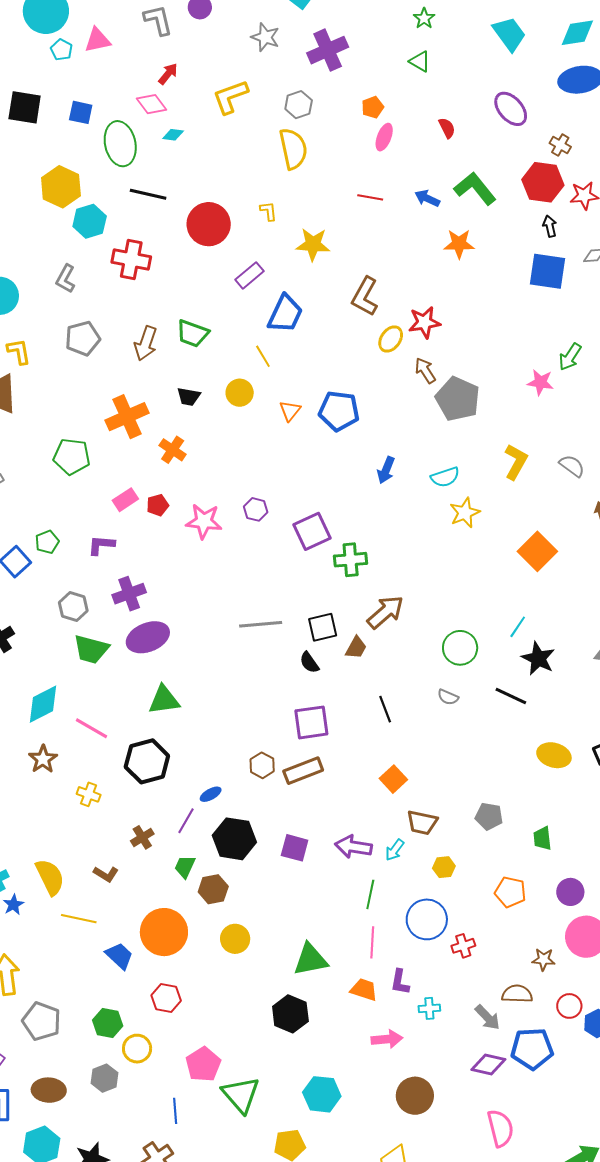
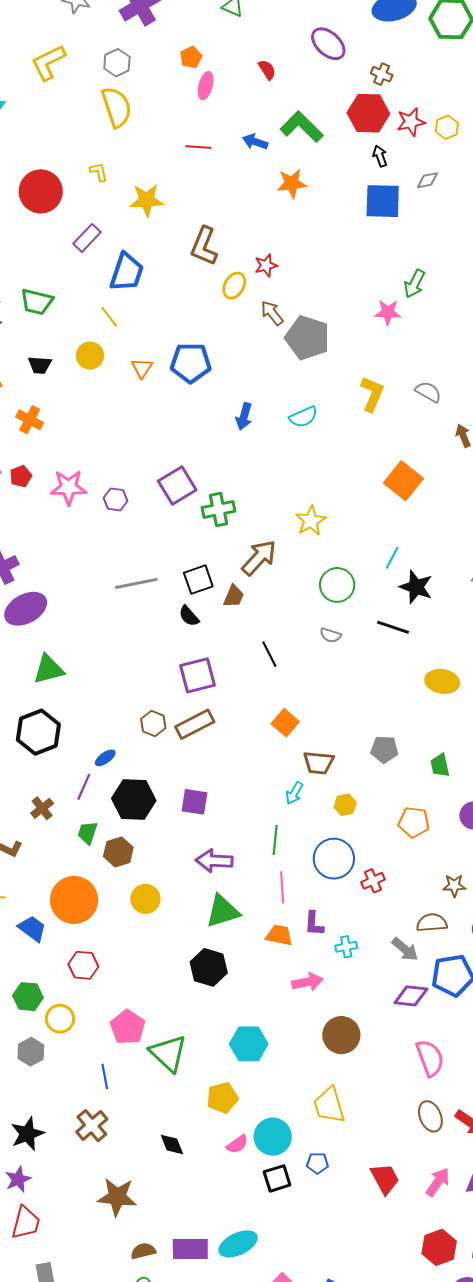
red star: (424, 322) -> (266, 265), size x0.7
purple hexagon: (256, 509) -> (115, 499), moved
yellow star: (465, 513) -> (311, 521), moved
purple arrow: (354, 847) -> (214, 861), moved

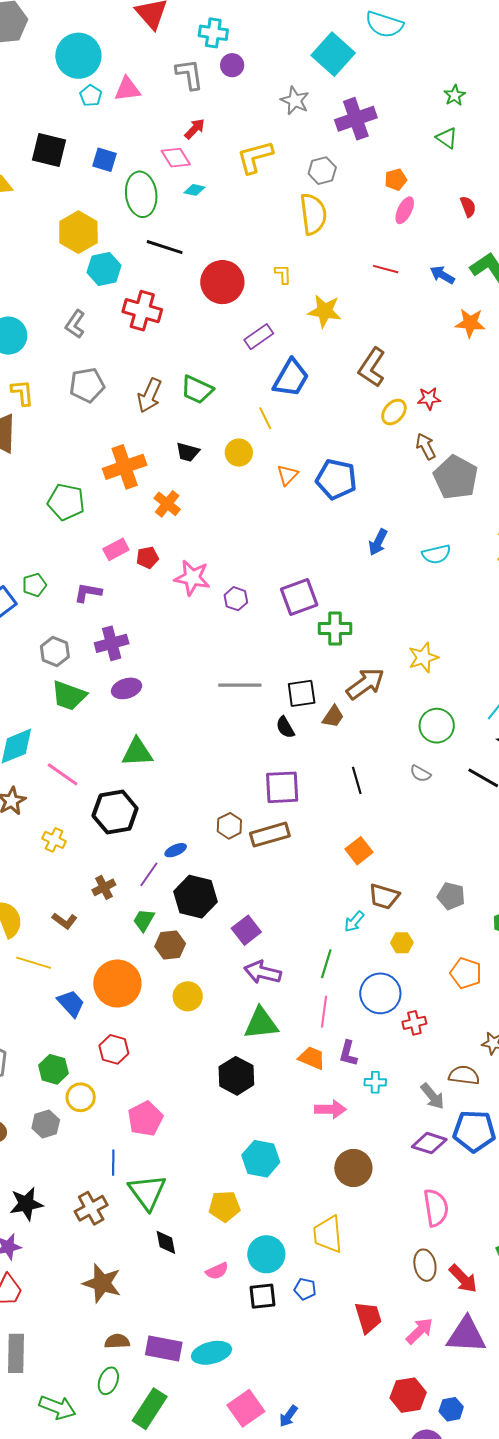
purple ellipse: (26, 609) -> (127, 688), size x0.7
purple square: (195, 802) -> (246, 930), moved, turned 32
green triangle: (168, 1053) -> (147, 1192), moved
pink semicircle: (237, 1144) -> (217, 1271), moved

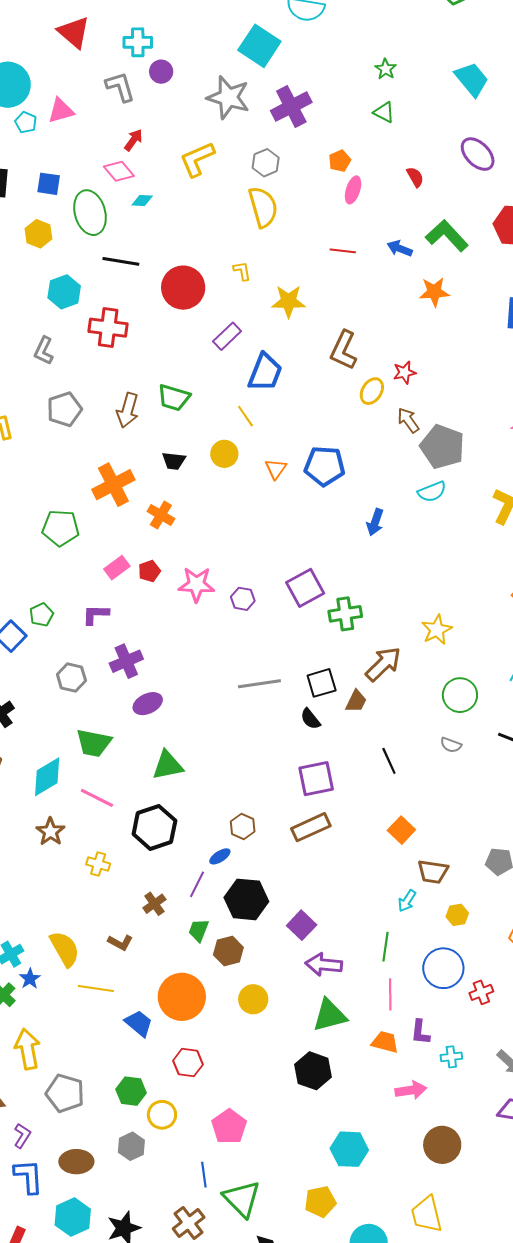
gray star: (295, 101) -> (228, 97), size x1.5
yellow hexagon: (78, 232) -> (38, 234), moved, size x0.7
cyan semicircle: (436, 554) -> (432, 492), moved
green trapezoid: (69, 696) -> (94, 743), moved
brown hexagon: (229, 826) -> (243, 827), moved

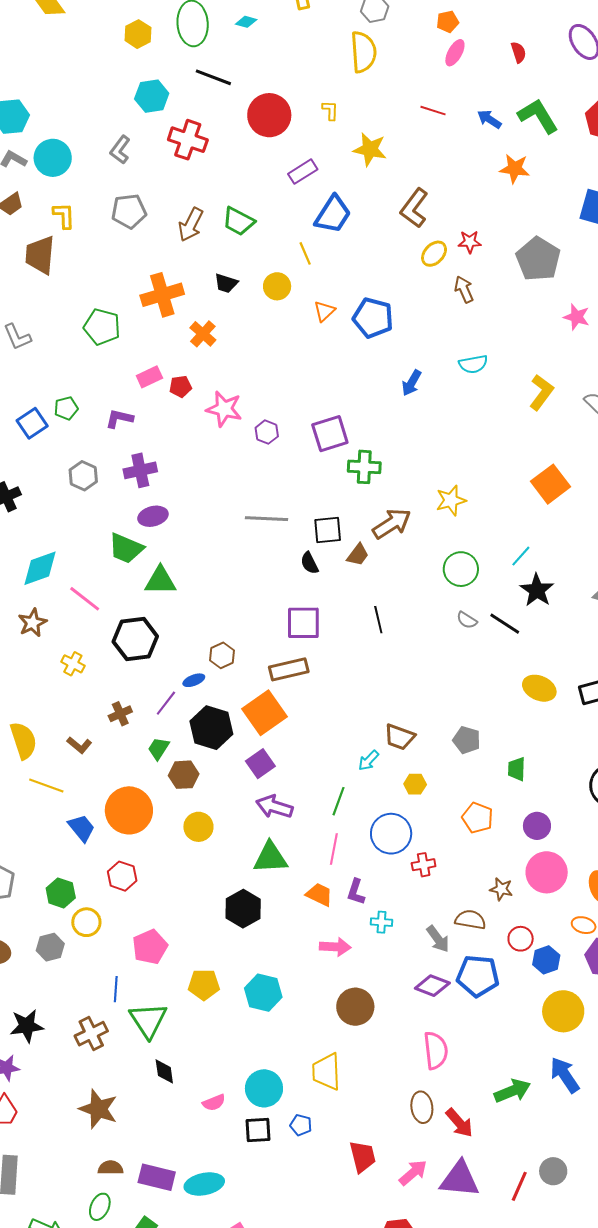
gray pentagon: (442, 447) -> (538, 259), moved
green trapezoid: (94, 743) -> (126, 548), moved
gray semicircle: (451, 745) -> (467, 620), moved
orange square: (401, 830) -> (264, 713), moved, size x1.6
yellow pentagon: (320, 1202) -> (204, 985), moved

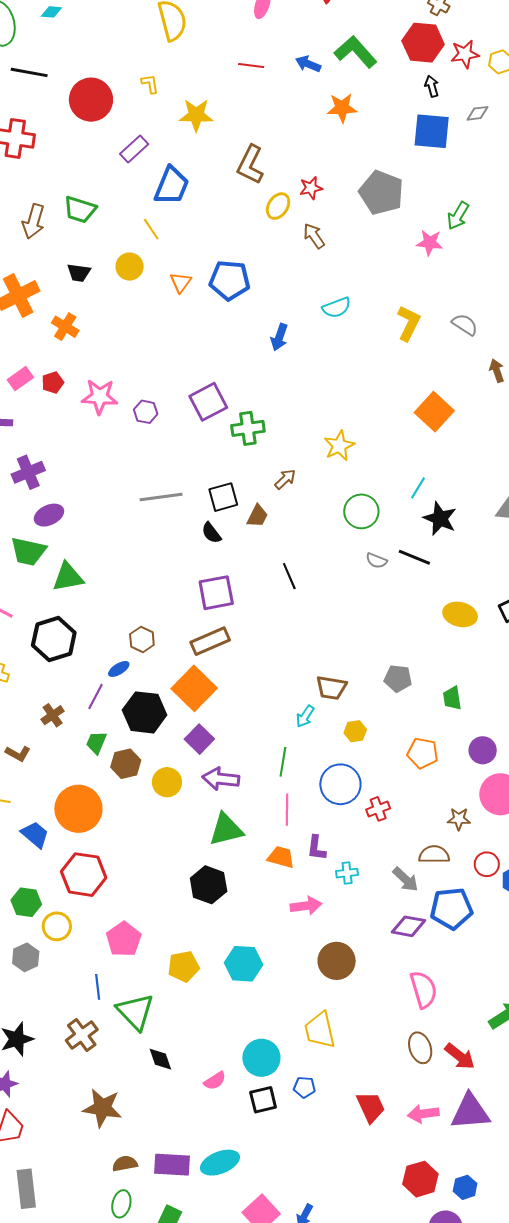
brown arrow: (392, 524) -> (285, 479), size x0.6
yellow circle: (198, 827) -> (167, 782), moved
red hexagon: (122, 876) -> (84, 875), size x1.5
pink arrow: (413, 1173) -> (423, 1114), turned -136

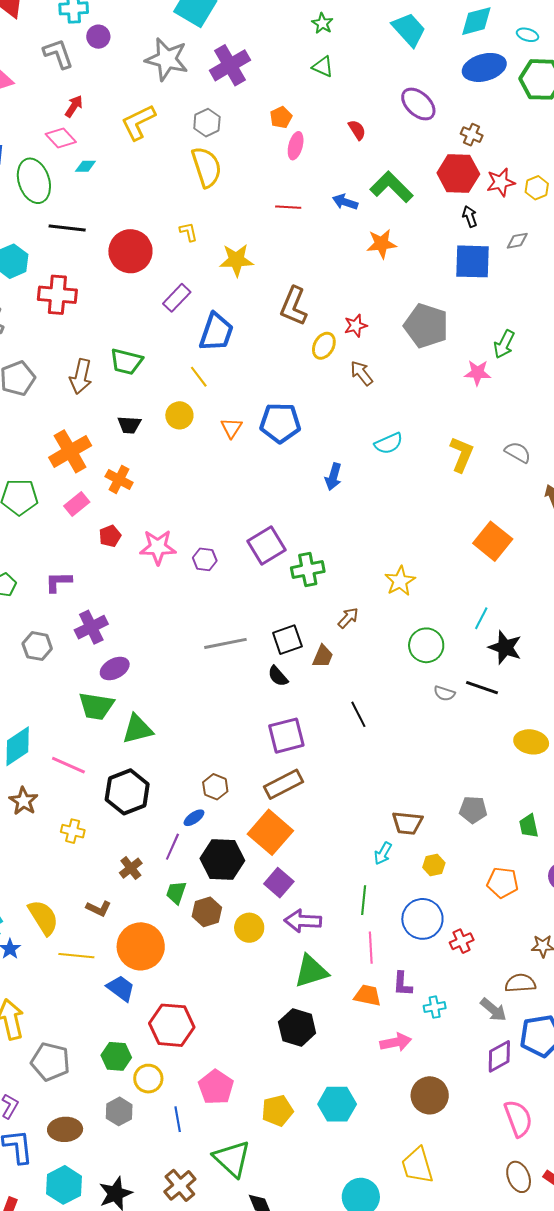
pink rectangle: (20, 379) -> (77, 504), moved
orange circle: (78, 809) -> (141, 946), moved
purple diamond: (409, 926) -> (499, 1056), turned -36
blue line: (98, 987) -> (178, 1119), moved

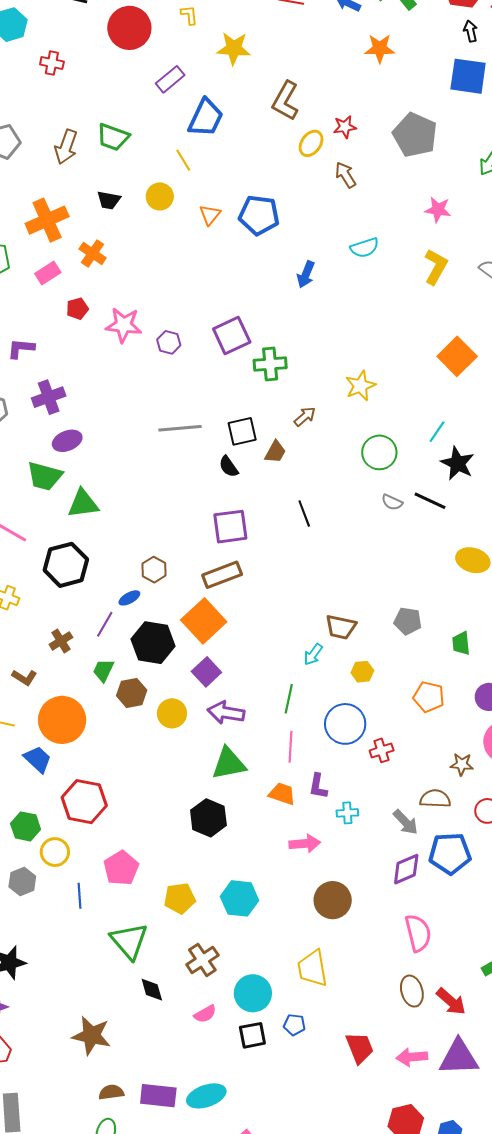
red cross: (57, 295) -> (52, 63), size x0.6
pink star: (477, 373) -> (438, 210), moved
brown cross: (180, 1185) -> (202, 960), moved

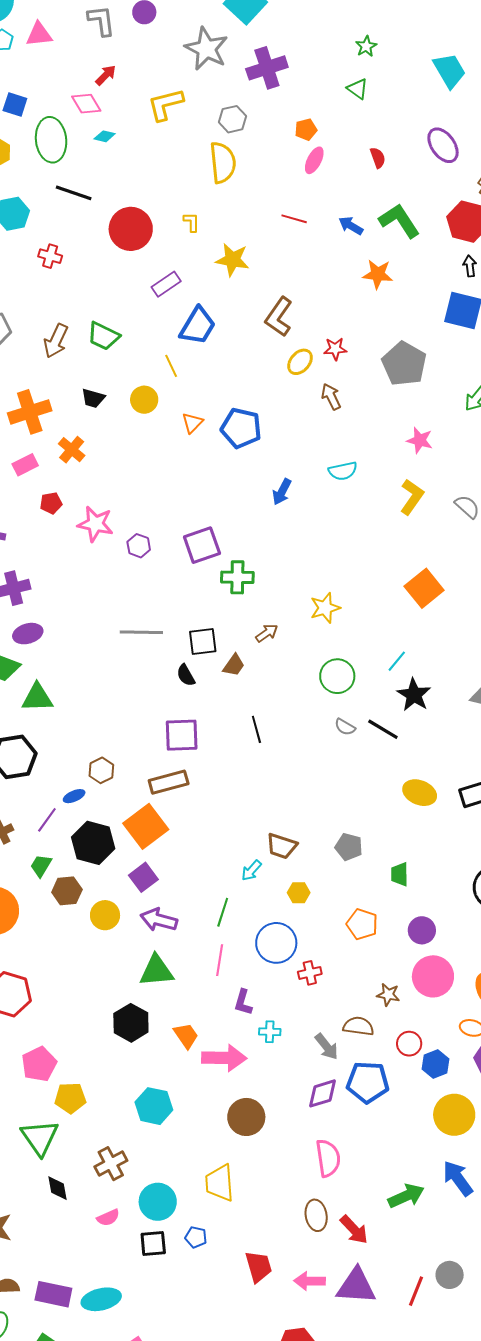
orange trapezoid: (282, 794) -> (186, 1036), moved, turned 32
pink arrow: (305, 844) -> (224, 1058), size x1.4
yellow pentagon: (180, 898) -> (70, 1098), moved

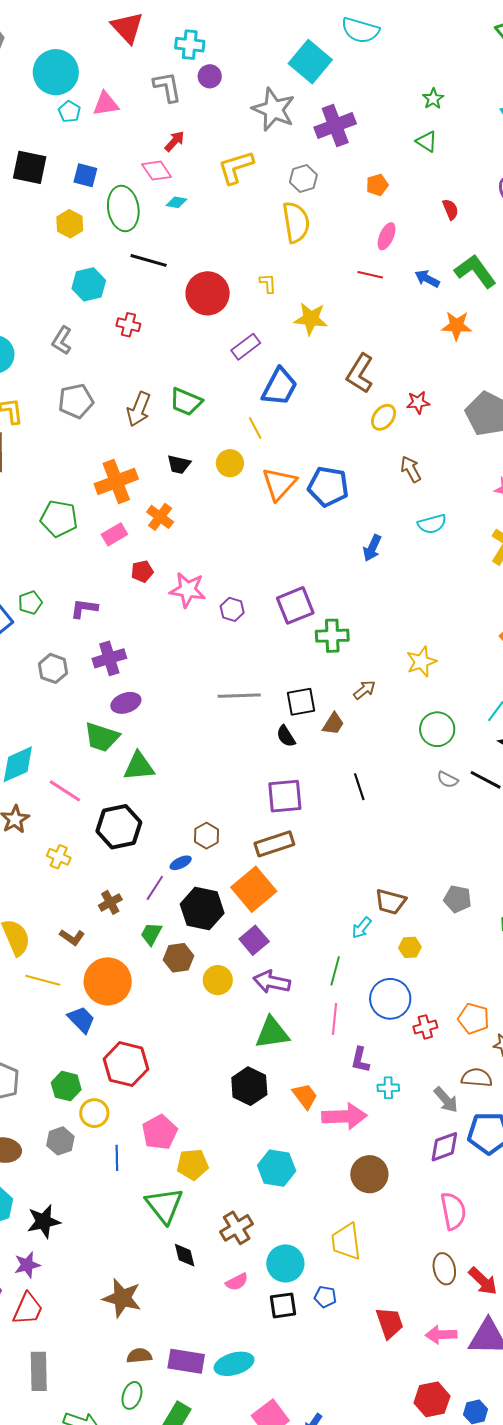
pink ellipse: (314, 160) -> (387, 236), moved
brown arrow: (331, 397) -> (411, 469), moved
orange triangle: (192, 423) -> (279, 484), size x1.6
orange pentagon: (362, 924) -> (474, 1019), moved

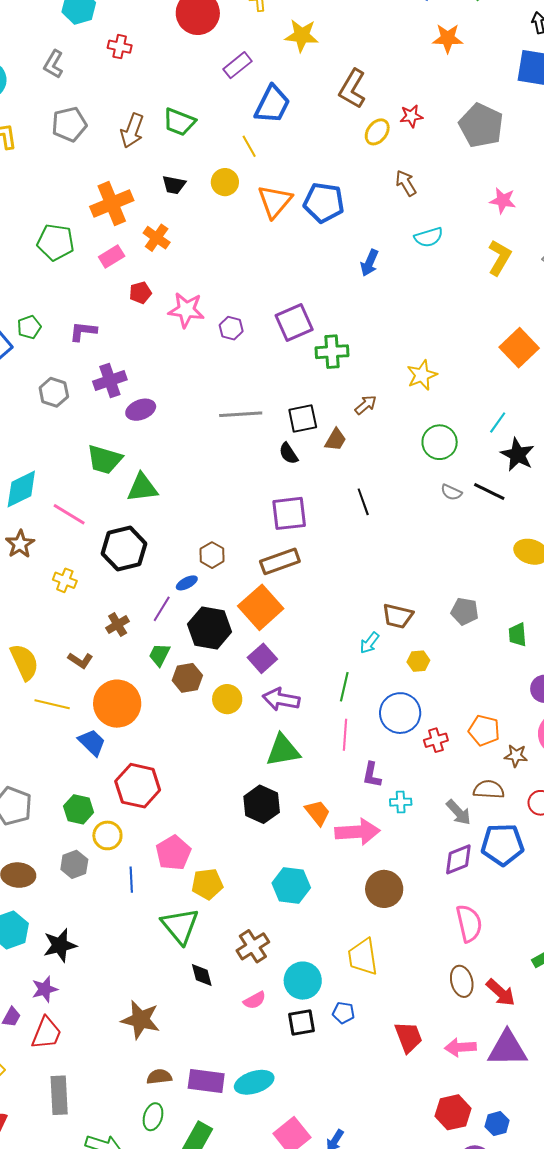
purple ellipse: (126, 703) -> (141, 410), moved

